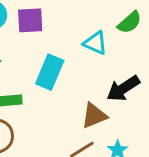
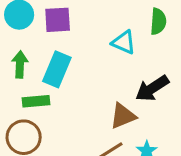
green semicircle: (130, 22) -> (158, 21), turned -45
cyan rectangle: (50, 72) -> (57, 69), moved

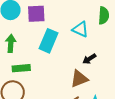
cyan rectangle: (57, 69) -> (48, 41), moved
black arrow: (152, 88) -> (89, 59), moved, size x0.6

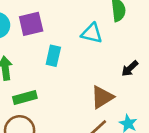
cyan rectangle: (48, 41) -> (53, 56), size x0.7
black arrow: (89, 59) -> (130, 68), moved

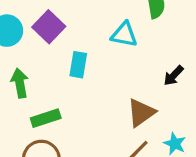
purple square: (31, 24) -> (49, 27), turned -30

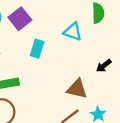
brown triangle: (141, 113) -> (77, 89), turned 40

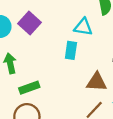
cyan rectangle: (37, 49) -> (71, 50), moved

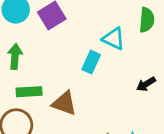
brown triangle: (97, 82) -> (64, 103), moved

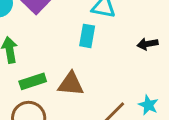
black arrow: (146, 84) -> (148, 44), turned 36

